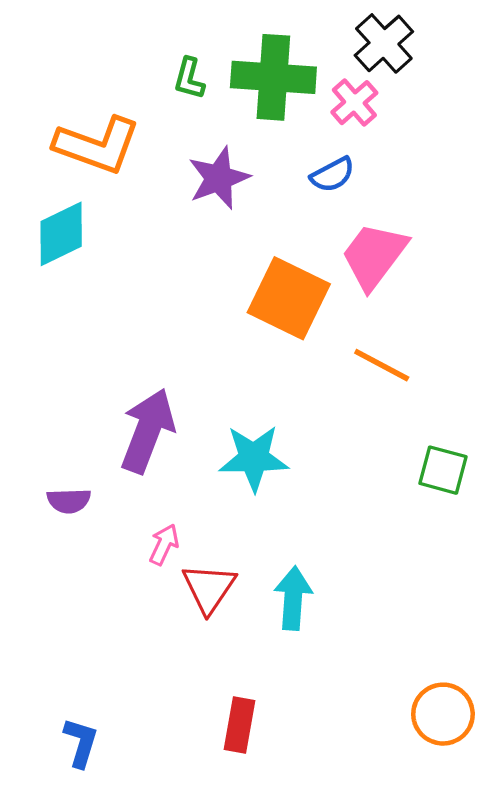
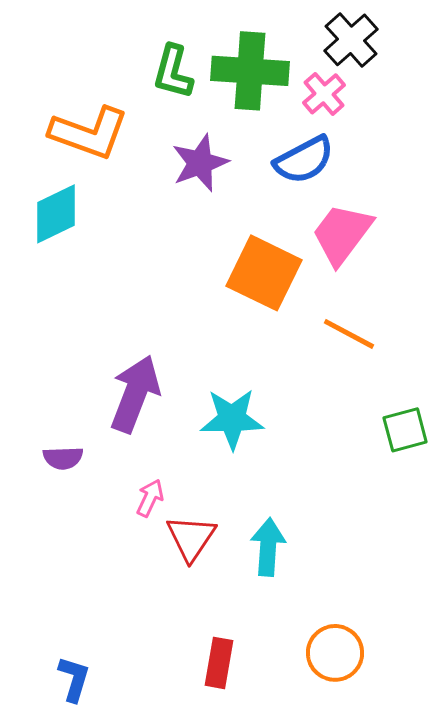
green L-shape: (189, 78) -> (173, 72), size x1.4
blue semicircle: (332, 175) -> (304, 160), size x1.5
green square: (443, 470) -> (405, 430), turned -30
orange circle: (443, 714) -> (335, 653), moved

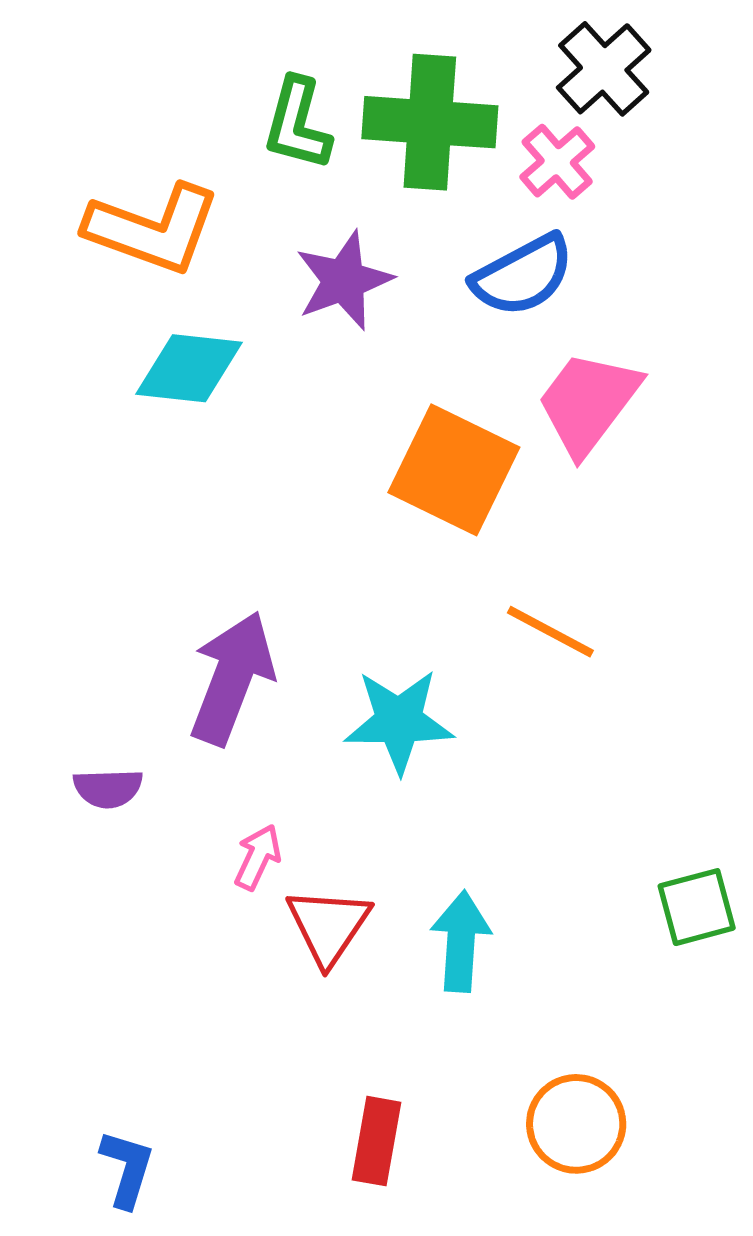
cyan diamond: (56, 214) -> (189, 368), moved, turned 32
orange line: (349, 334) -> (550, 632), moved
green square: (405, 430) -> (697, 907), moved

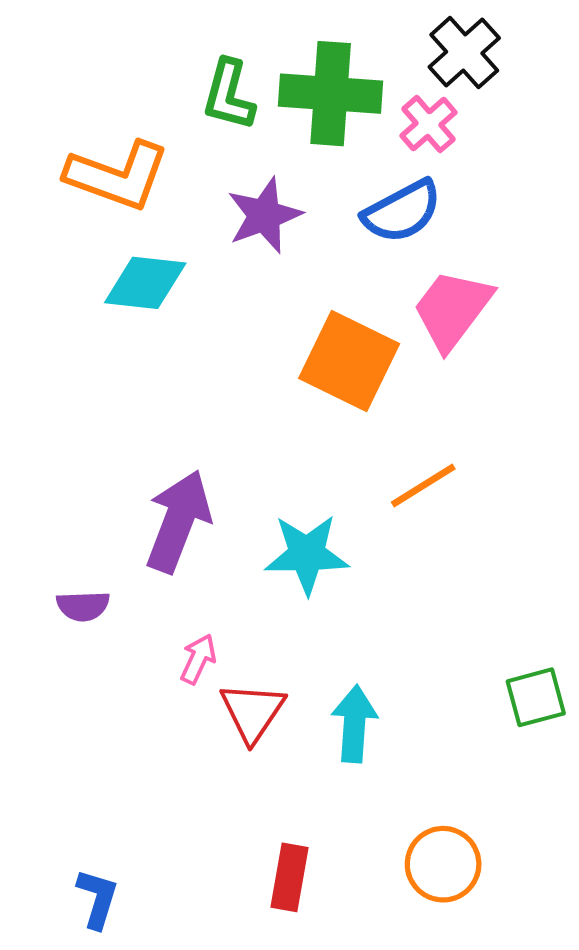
orange line: (550, 632) -> (423, 485), turned -60

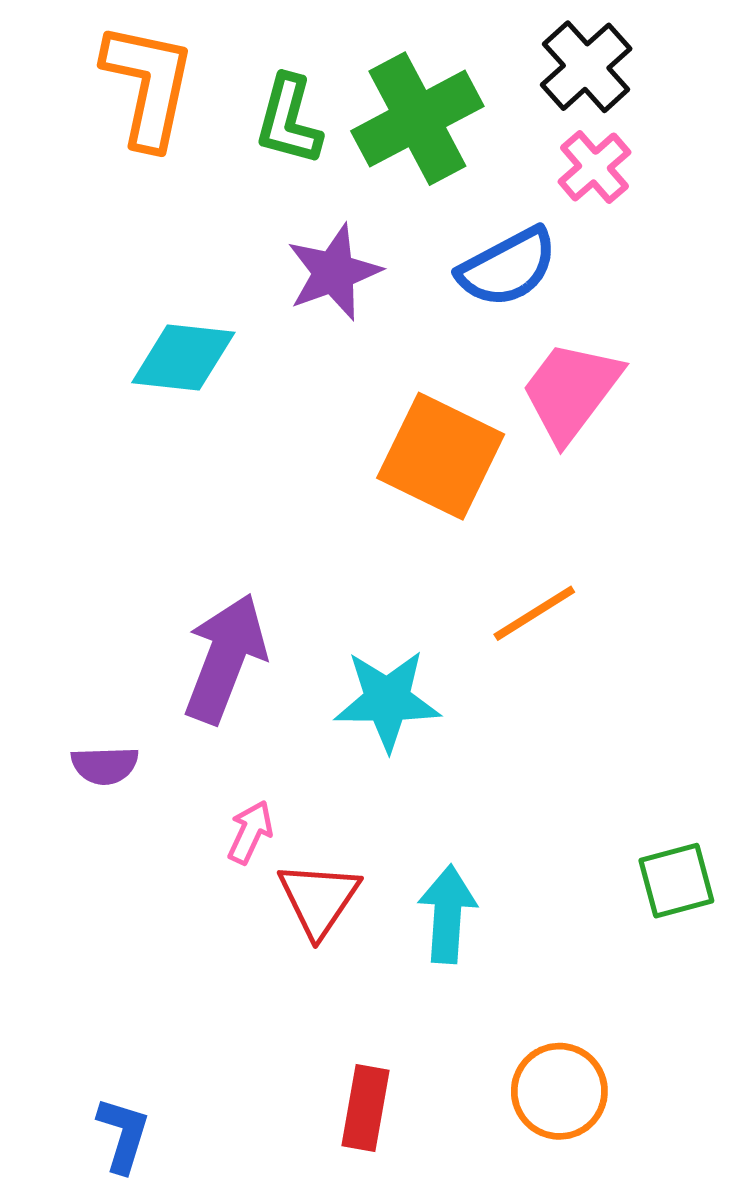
green cross: (331, 94) -> (417, 119), turned -32
pink cross: (429, 124) -> (594, 167), moved
orange L-shape: (117, 176) -> (148, 85), moved, turned -98

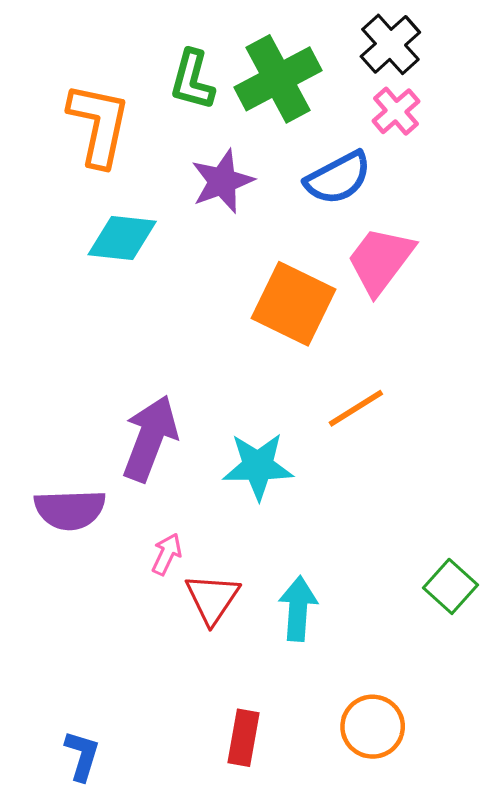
orange L-shape: (148, 85) -> (99, 125), moved
purple semicircle: (105, 765) -> (70, 510), size x1.6
green square: (676, 881) -> (451, 586), turned -33

